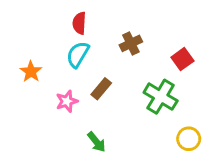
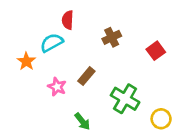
cyan semicircle: (78, 54) -> (52, 43), moved, turned 30
green cross: (161, 97) -> (125, 99), moved
pink star: (67, 101) -> (57, 87), turned -30

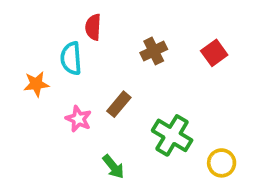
cyan semicircle: (52, 43) -> (71, 58), turned -65
red square: (156, 51) -> (214, 53), moved
orange star: (26, 61) -> (36, 84), turned 30

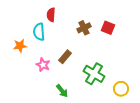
red square: (214, 53) -> (108, 28), moved, turned -32

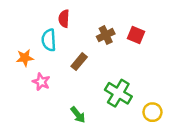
brown rectangle: (65, 57) -> (79, 62), moved
pink star: (43, 65) -> (41, 82), moved

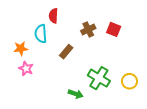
pink star: (41, 82) -> (26, 69), moved
yellow circle: (152, 112) -> (129, 81), moved
green arrow: (78, 115) -> (76, 94), moved, turned -32

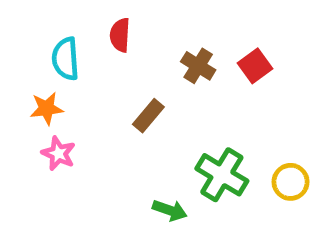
brown cross: (88, 29) -> (198, 66), turned -32
red square: (114, 29) -> (255, 66), turned 32
cyan semicircle: (41, 34) -> (66, 59), moved

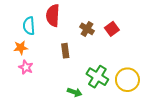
red semicircle: (120, 35) -> (53, 15), size x1.5
brown rectangle: (148, 116) -> (65, 51), turned -48
yellow circle: (291, 182) -> (127, 80), size x1.5

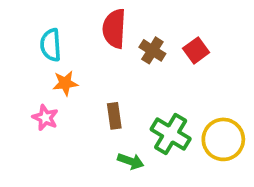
red semicircle: (53, 15) -> (114, 29), moved
orange star: (21, 48) -> (65, 83), moved
brown rectangle: (65, 51) -> (114, 116), moved

